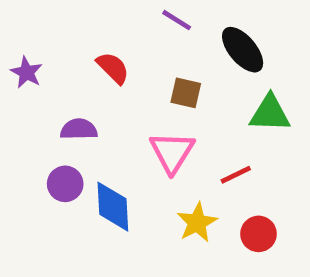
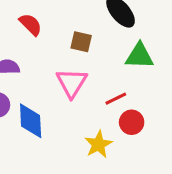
yellow star: (197, 223) -> (98, 144), moved
red circle: (258, 234) -> (132, 122), moved

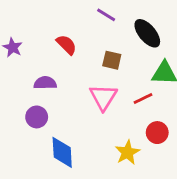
red line: (116, 99) -> (143, 99), moved
blue diamond: (31, 121) -> (62, 152), moved

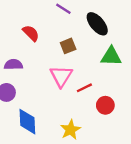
brown square: (112, 60) -> (68, 46), turned -35
red line: (143, 99) -> (84, 88), moved
yellow star: (127, 152) -> (70, 130), moved

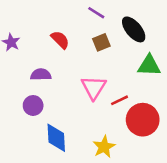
brown square: (68, 46) -> (101, 42), moved
red circle: (105, 105) -> (143, 120), size x1.6

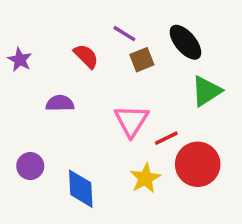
purple line: (96, 13) -> (124, 34), moved
green triangle: (149, 66) -> (206, 91), turned -35
purple circle: (33, 105) -> (30, 166), moved
yellow star: (104, 147) -> (145, 178), moved

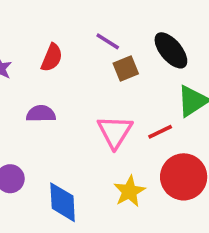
red semicircle: (86, 56) -> (52, 58), moved, turned 68
red line: (166, 138) -> (160, 132), moved

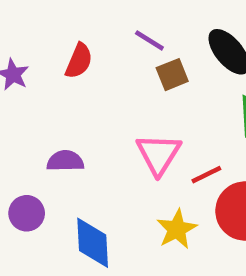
purple semicircle: (41, 114) -> (65, 161), moved
red line: (160, 132) -> (206, 175), moved

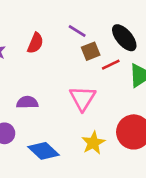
red line: (206, 175) -> (111, 65), moved
blue diamond: (93, 243) -> (43, 151), turned -44

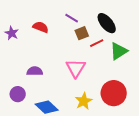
red semicircle: (35, 43) -> (41, 27), turned -91

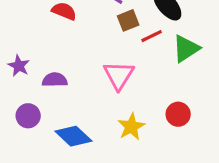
purple star: (12, 33) -> (19, 66), moved
red circle: (114, 93) -> (178, 114), size x0.6

